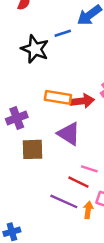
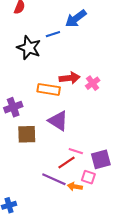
red arrow: (82, 101) -> (70, 78), moved
red line: (78, 182) -> (66, 163), turned -60
orange arrow: (88, 210) -> (75, 187), turned -88

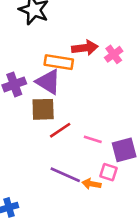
purple triangle: (58, 121) -> (48, 82), moved
brown square: (27, 134) -> (43, 109), moved
red line: (66, 163) -> (60, 130), moved

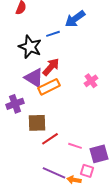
red arrow: (85, 48) -> (51, 67), moved, turned -42
orange rectangle: (59, 62) -> (49, 87), turned -35
purple triangle: (48, 82) -> (34, 78), moved

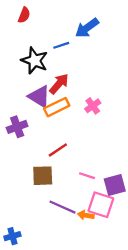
pink cross: (91, 81) -> (93, 106), moved
brown square: (37, 123) -> (43, 176), moved
red line: (50, 139) -> (58, 150), moved
pink square: (87, 171) -> (101, 205), size x1.6

